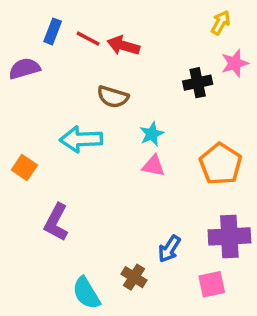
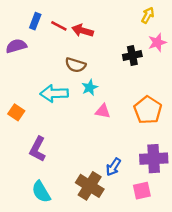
cyan star: (152, 134) -> (90, 88), moved
brown cross: (134, 277) -> (90, 186), size x1.6
cyan semicircle: (86, 293) -> (41, 192), moved

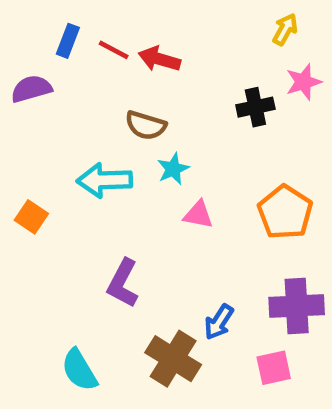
purple L-shape: (38, 149) -> (123, 283), moved

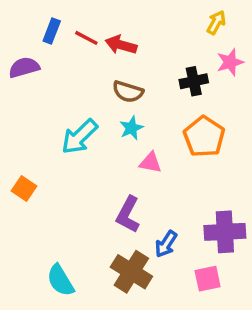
brown semicircle: (146, 125) -> (128, 92), moved
cyan arrow: (105, 180) -> (79, 137), turned -42
orange pentagon: (285, 212) -> (204, 137), moved
orange square: (31, 217) -> (24, 189), moved
purple L-shape: (123, 283) -> (128, 215), moved

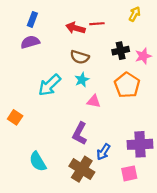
red line: (86, 38) -> (97, 24), moved, turned -32
pink star: (230, 62) -> (143, 56), moved
purple semicircle: (24, 67) -> (30, 42), moved
cyan semicircle: (60, 280) -> (38, 162), moved

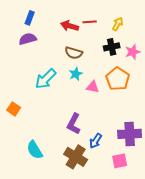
yellow arrow: (135, 14) -> (118, 24), moved
pink triangle: (94, 101) -> (93, 87), moved

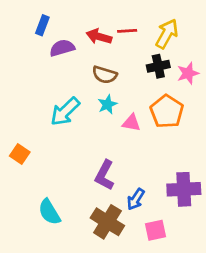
yellow arrow: (118, 24) -> (167, 34), size x1.5
purple semicircle: (28, 39) -> (62, 48), moved
pink square: (120, 161) -> (155, 230), moved

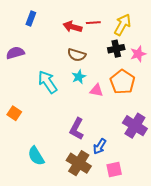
purple semicircle: (62, 48) -> (15, 53), moved
cyan arrow: (65, 112) -> (48, 82), turned 100
purple cross: (184, 189) -> (135, 126), moved, turned 35

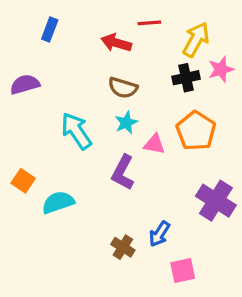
red line: (93, 23) -> (149, 23), moved
pink star: (138, 54) -> (221, 69), moved
purple L-shape: (77, 129) -> (123, 172), moved
cyan semicircle: (36, 156) -> (58, 202), moved, turned 102
brown cross: (79, 163) -> (123, 247), moved, size x0.6

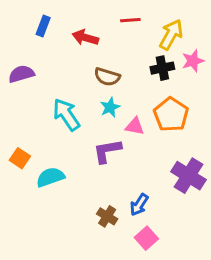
red arrow: (116, 43) -> (85, 38), moved
purple L-shape: (123, 172) -> (107, 151), turned 52
pink square: (183, 270) -> (146, 238), moved, turned -30

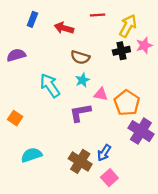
orange pentagon: (171, 115) -> (127, 103), moved
cyan semicircle: (50, 177) -> (31, 155), moved
brown cross: (107, 216) -> (80, 161), size x1.5

